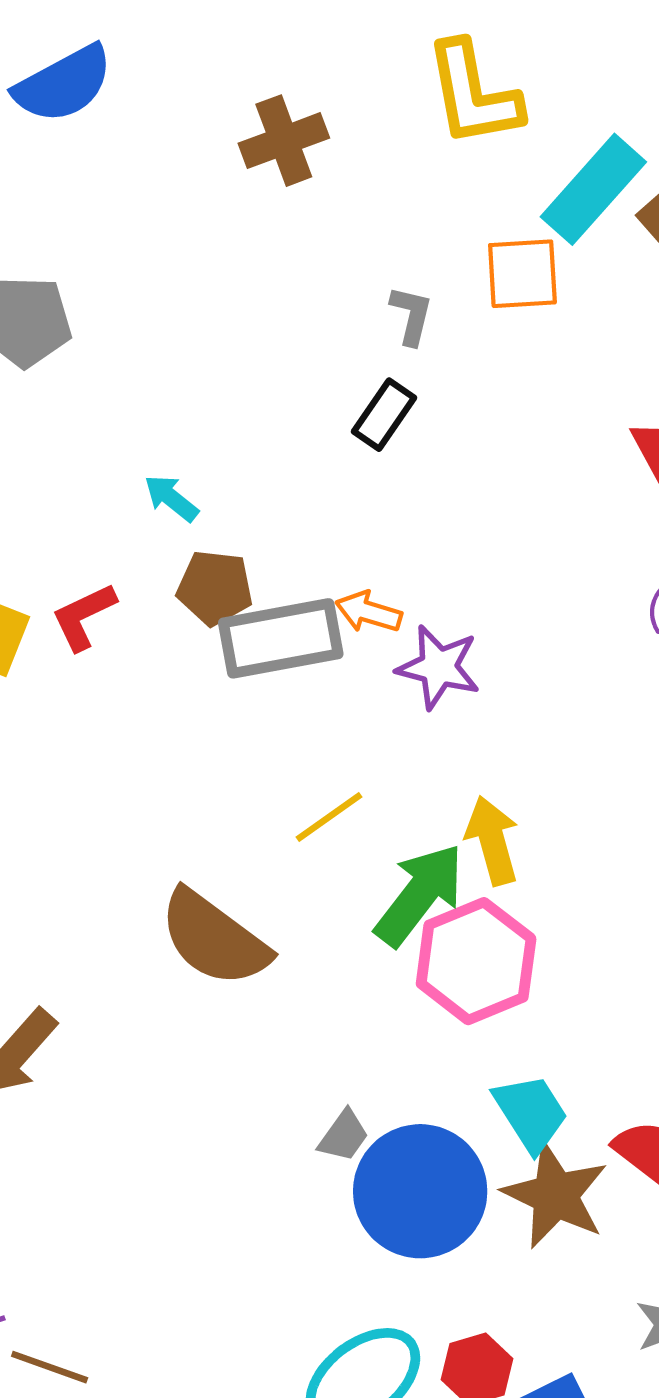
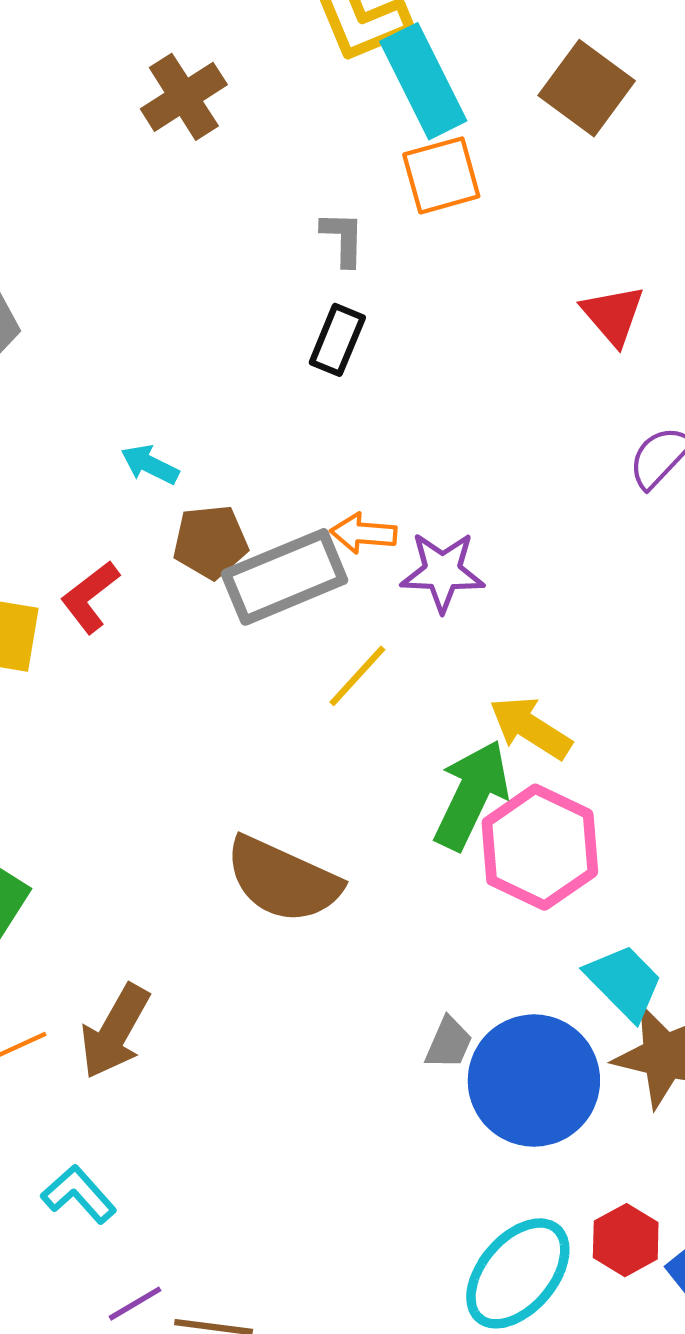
cyan rectangle: (593, 189) -> (423, 81), moved, turned -56
yellow line: (329, 817) -> (357, 676), moved
yellow arrow: (492, 841) -> (530, 728), turned -30

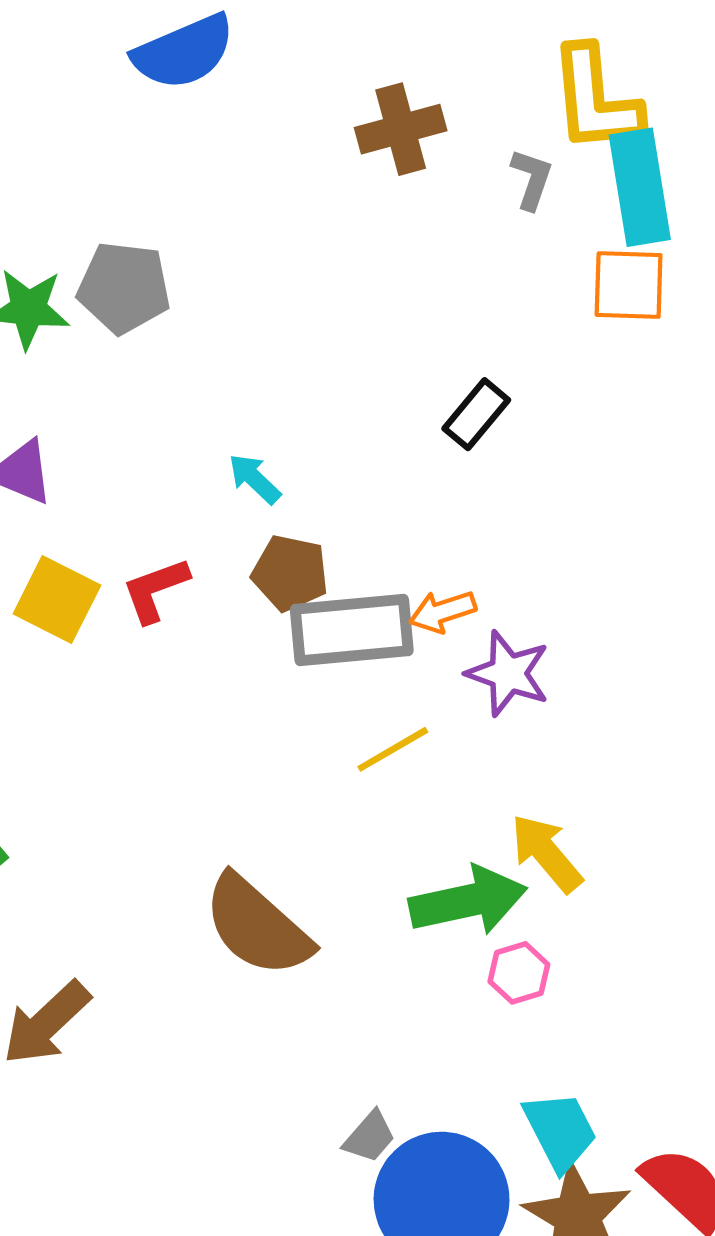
gray L-shape: (343, 239) -> (532, 179), moved
orange arrow: (364, 533) -> (443, 612), turned -40
green arrow: (472, 795) -> (468, 901), turned 35
pink hexagon: (540, 847) -> (519, 973), size x0.5

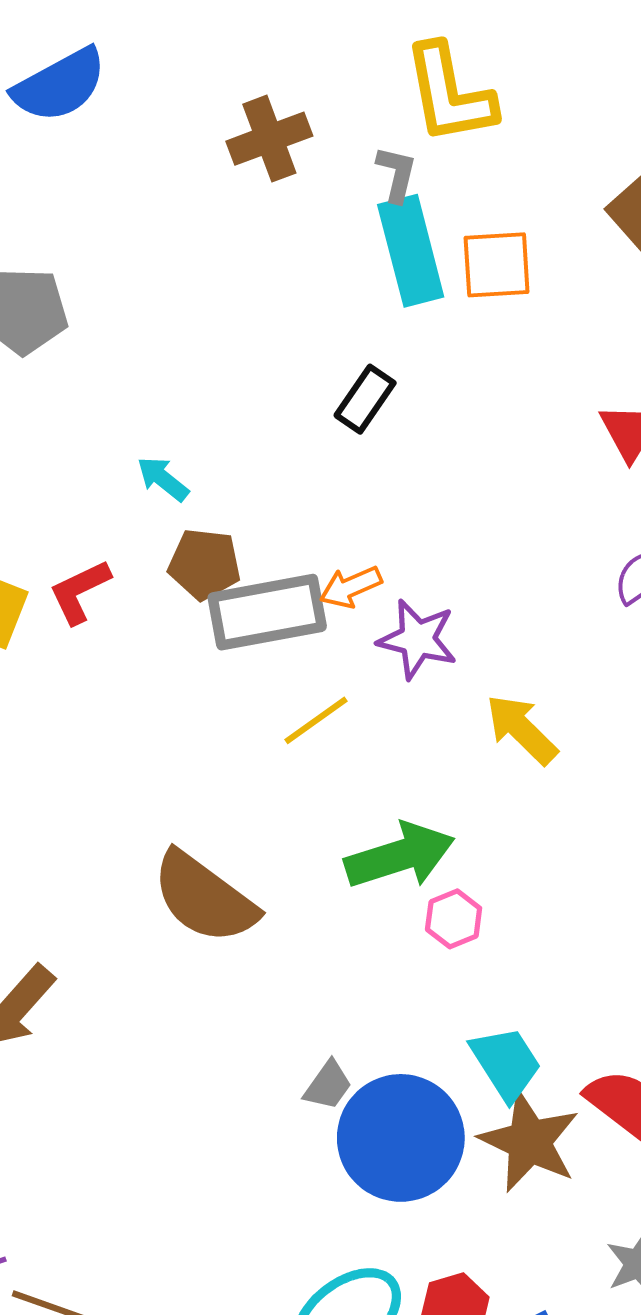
cyan rectangle: (640, 187) -> (411, 251), moved
yellow arrow: (546, 853) -> (522, 729), moved

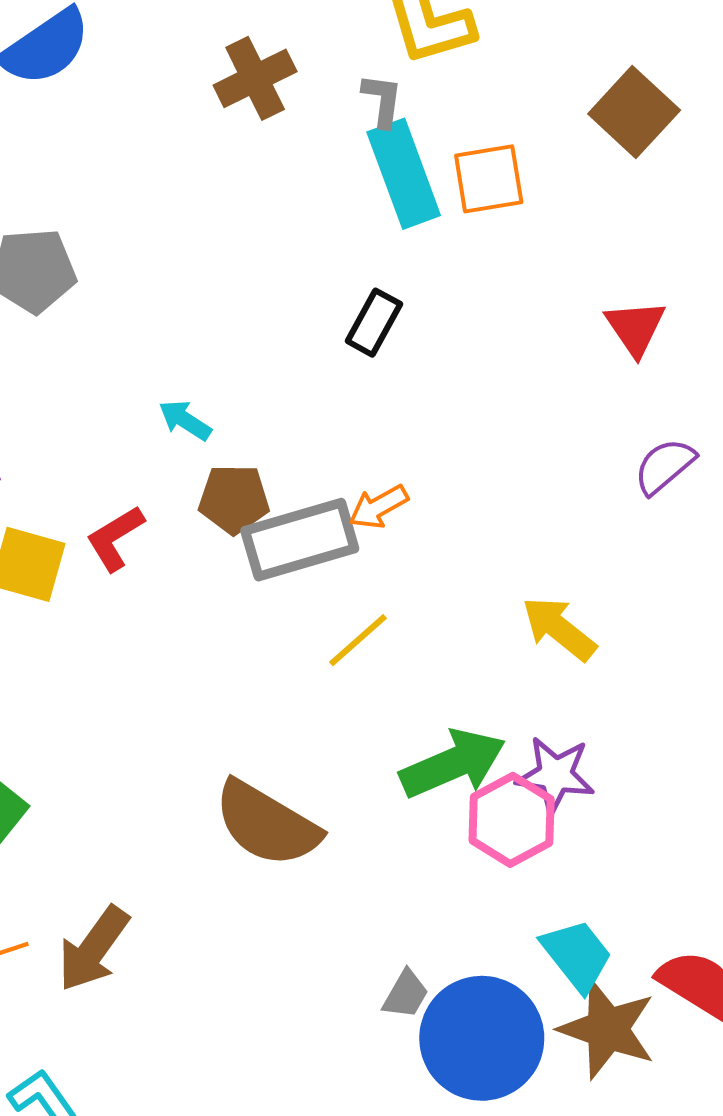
purple star: (417, 639) -> (555, 775), moved
pink hexagon: (454, 919) -> (512, 820), size x1.6

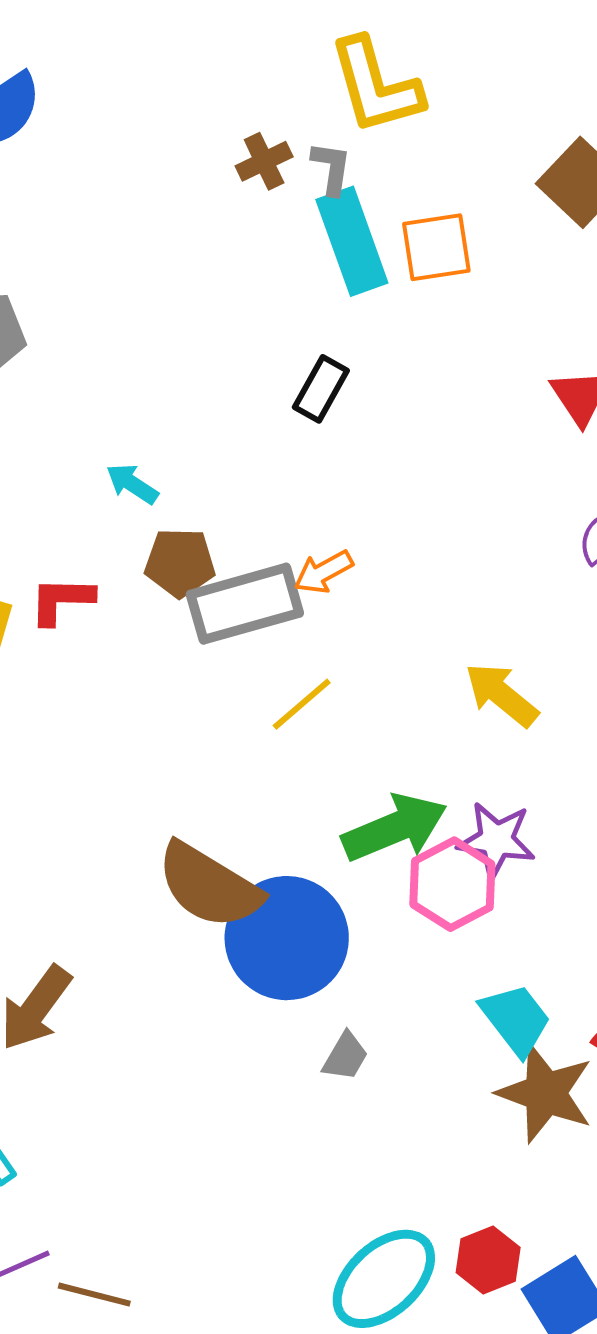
brown cross: (255, 78) -> (264, 161), moved, size x0.7
red L-shape: (115, 538) -> (62, 600), turned 32
blue circle: (482, 1038) -> (287, 938), moved

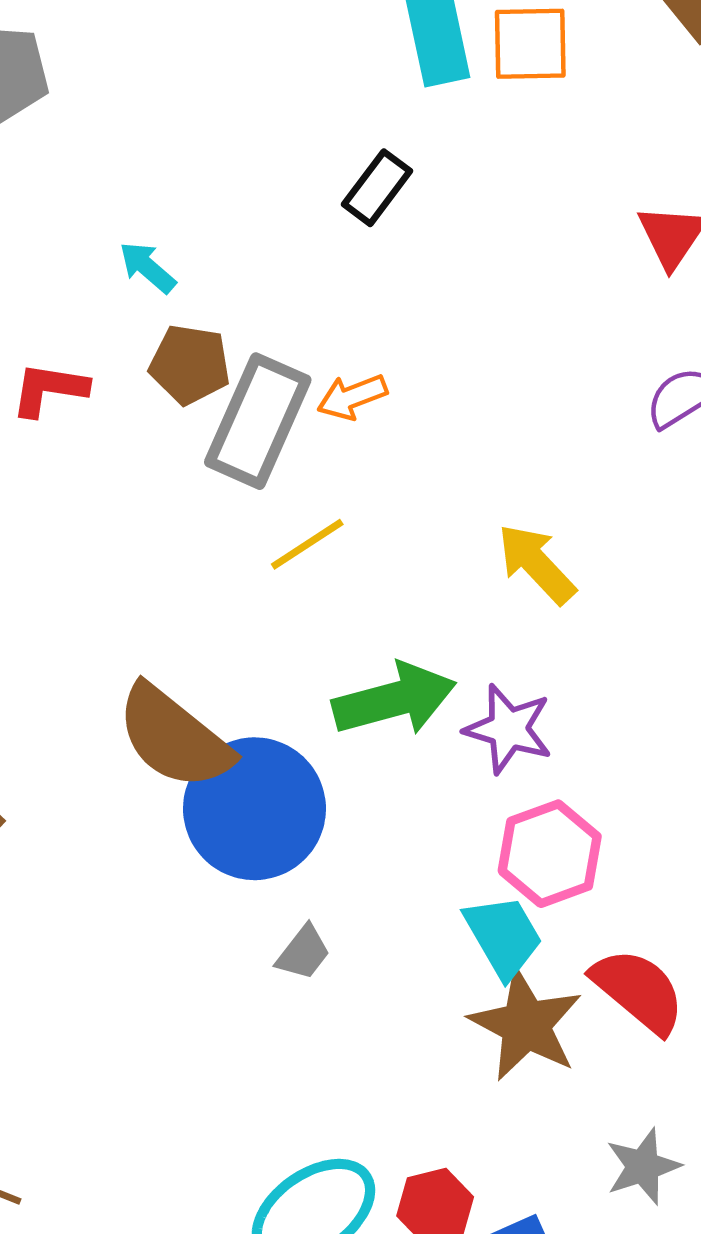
gray rectangle: (245, 604) -> (258, 421), turned -58
pink hexagon: (452, 884) -> (550, 854), moved

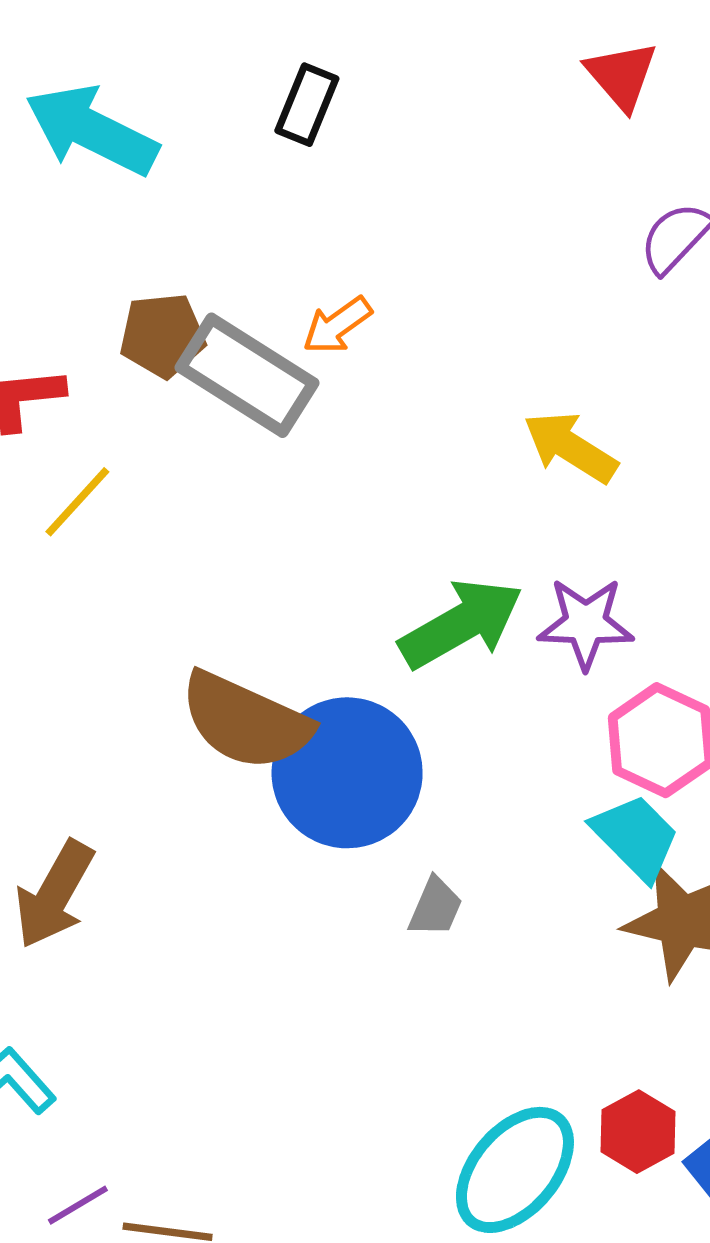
cyan arrow: (147, 267) -> (92, 130), moved, size x2.0
gray rectangle: (258, 421) -> (247, 375), turned -67
yellow line: (307, 544) -> (77, 502), moved

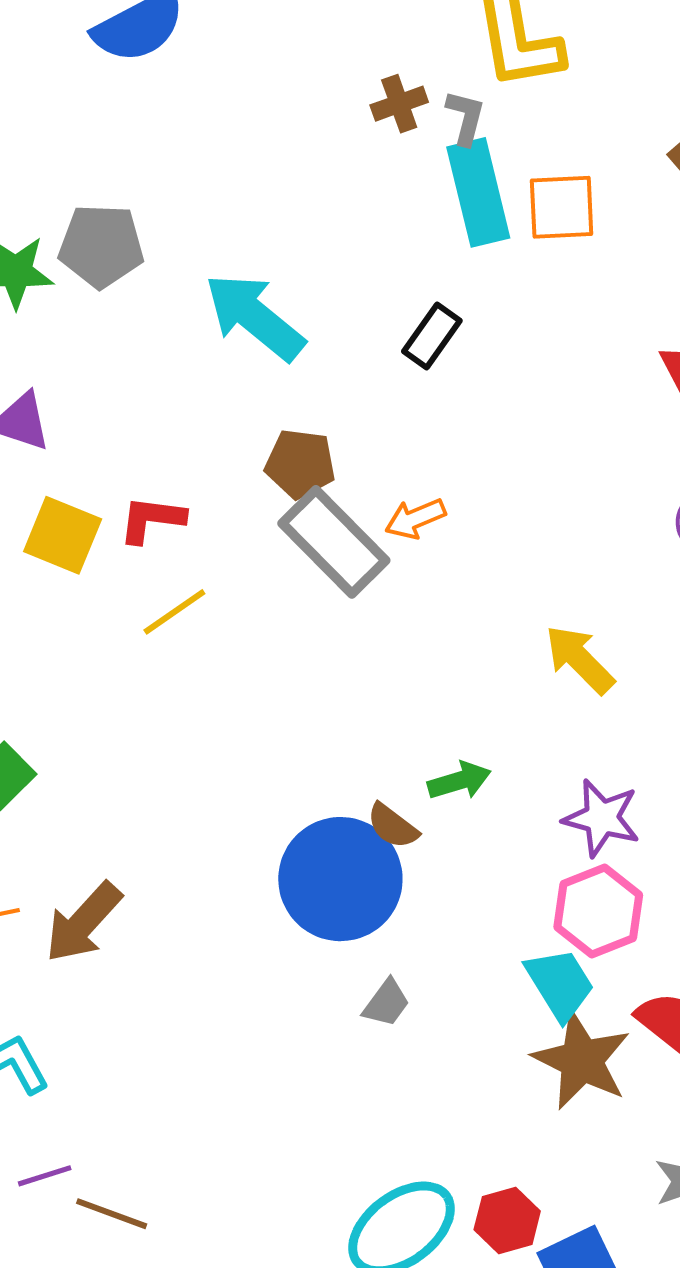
brown pentagon: (162, 335) -> (300, 464), moved
purple star: (586, 623) -> (602, 818), moved
green arrow: (461, 624) -> (459, 781), size x0.6
brown semicircle: (246, 721) -> (393, 826), moved, size x0.5

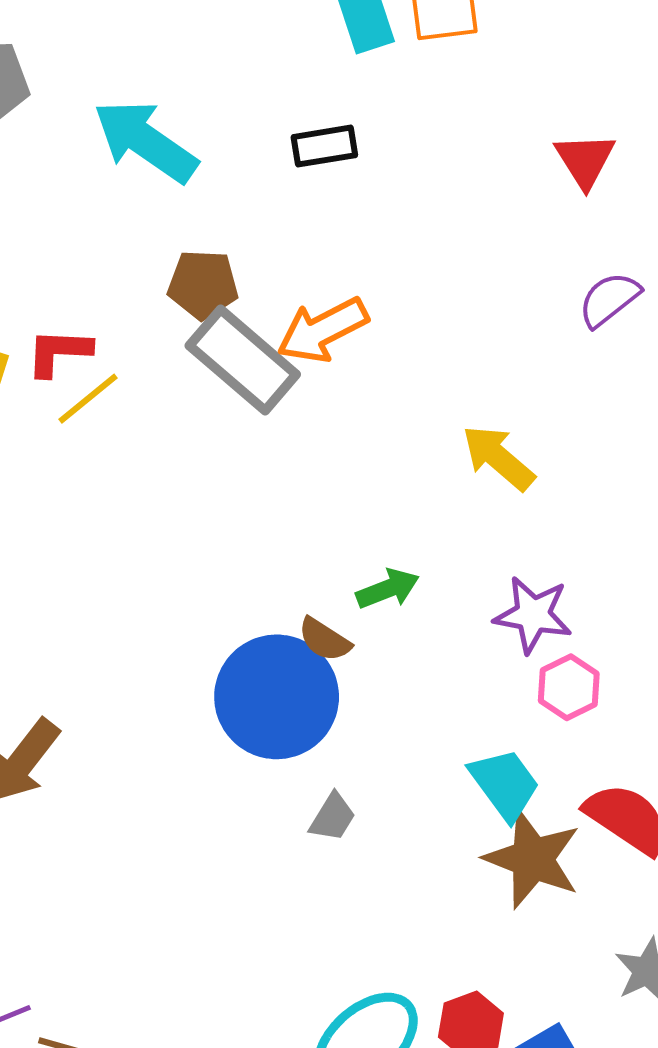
black rectangle: (432, 336) -> (324, 146), turned 50
orange arrow: (415, 519) -> (323, 330), size x1.5
yellow line: (174, 612) -> (88, 399), moved
pink hexagon: (598, 911) -> (569, 687), moved, size x0.7

